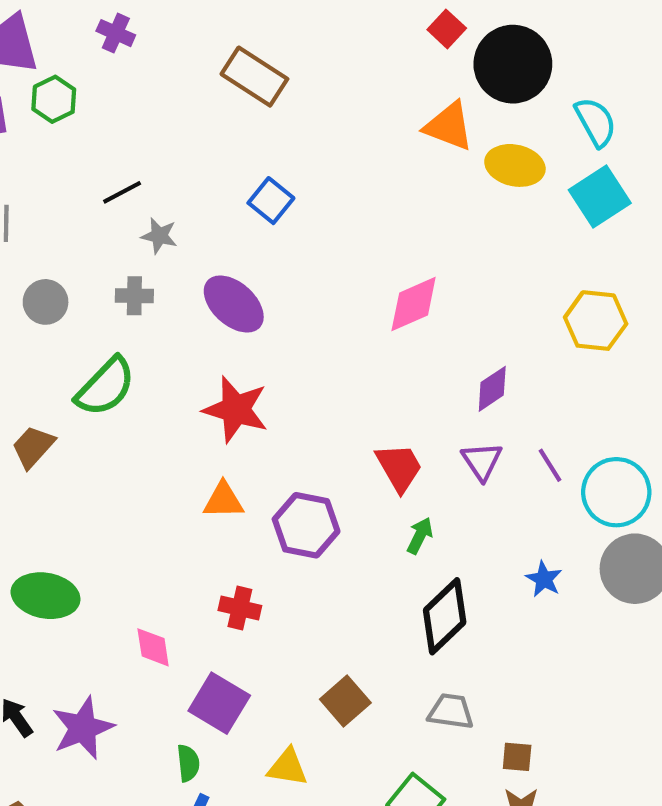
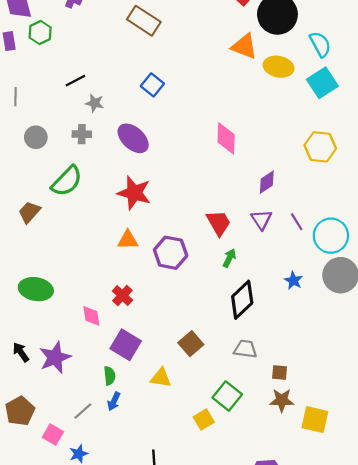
pink diamond: (414, 304) -> (226, 138), turned -64
red cross: (240, 608) -> (122, 296), moved, turned 30

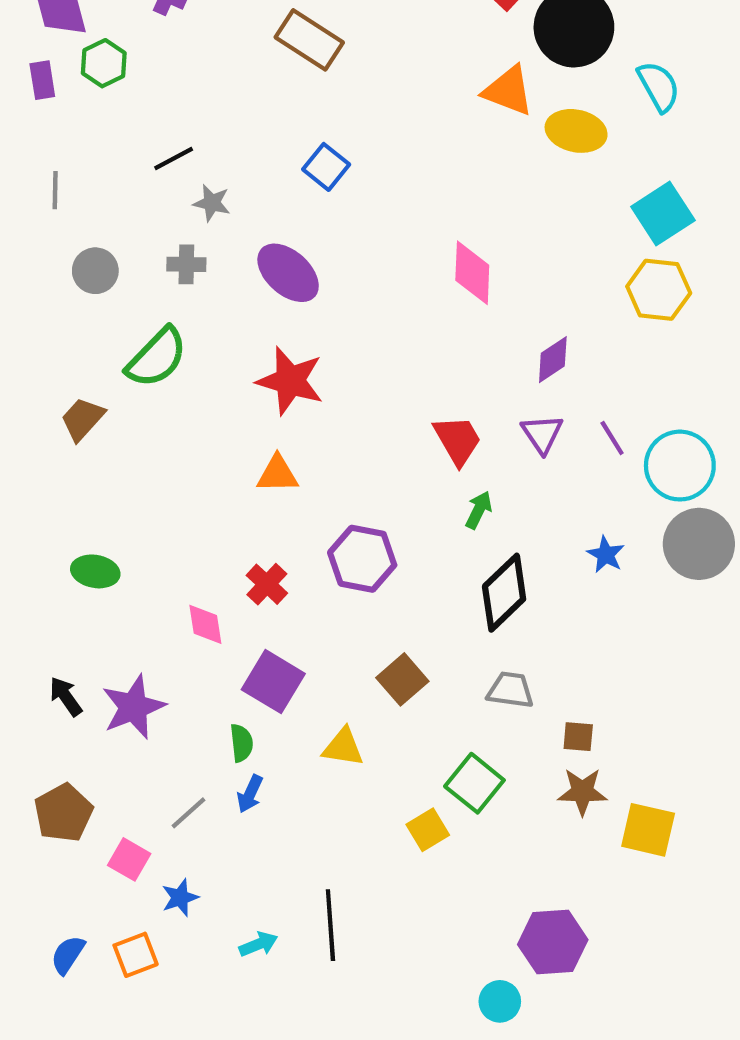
cyan square: (322, 83) -> (663, 214), moved
purple hexagon: (171, 253) -> (362, 559), moved
green ellipse: (36, 289) -> (95, 571), size x0.7

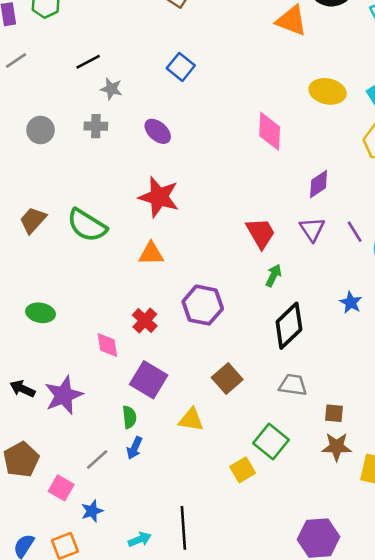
yellow ellipse: (576, 131) -> (328, 91), moved
gray line: (55, 190) -> (16, 61), moved, turned 55
purple ellipse: (288, 273) -> (158, 131), size x0.7
green semicircle: (157, 358) -> (87, 225), moved, turned 78
black arrow: (66, 696) -> (22, 389), turned -30

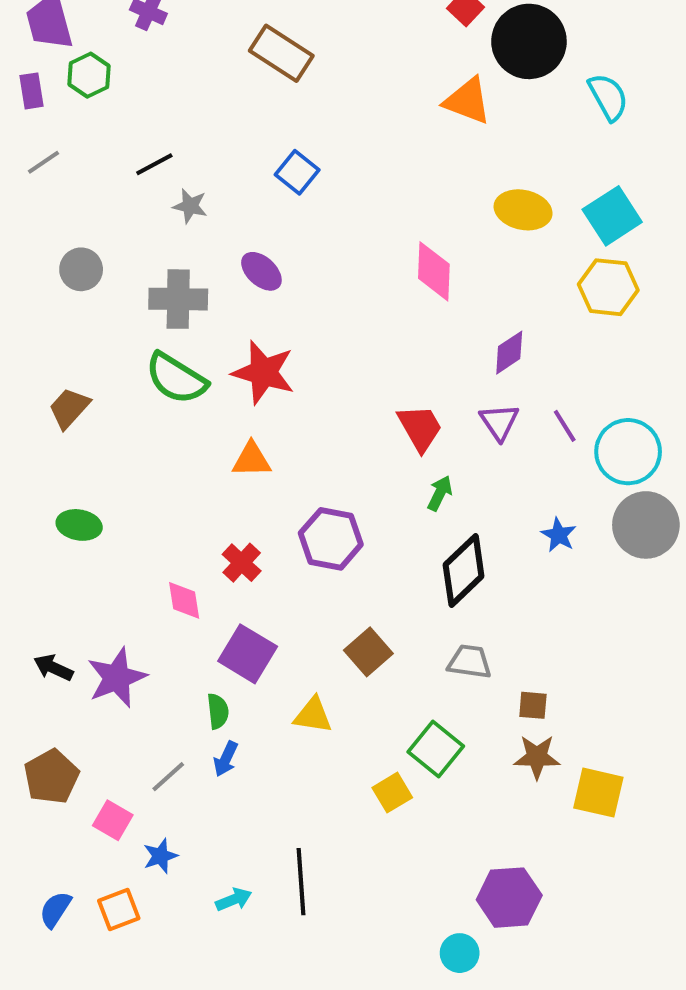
gray cross: (96, 126) -> (178, 299), moved, size x1.6
green semicircle: (87, 225) -> (176, 378), moved
green ellipse: (41, 313) -> (79, 525), moved

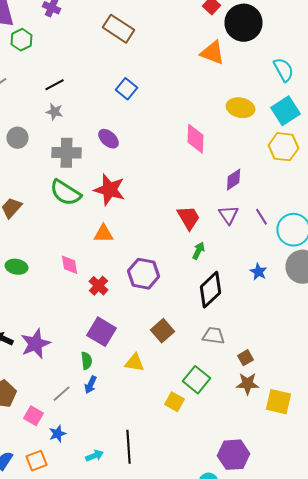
cyan semicircle: (608, 97) -> (284, 70), moved
gray star: (190, 206) -> (54, 112), moved
pink diamond: (184, 600) -> (70, 265), moved
brown square: (533, 705) -> (246, 358), turned -35
yellow square: (392, 793) -> (174, 402), turned -30

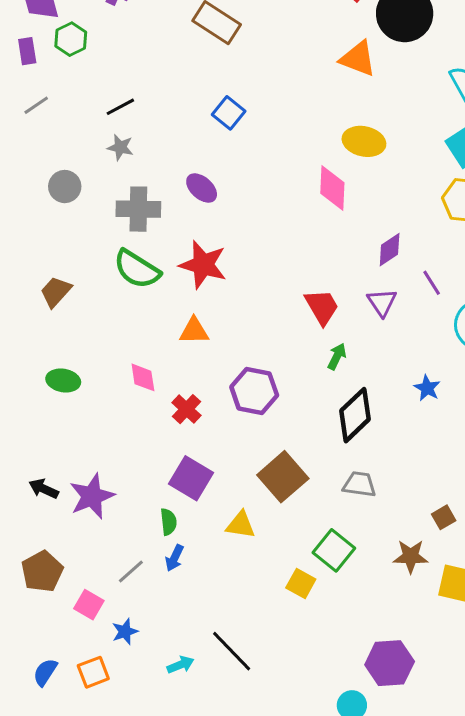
yellow ellipse: (240, 108) -> (364, 141), moved
purple line: (262, 217) -> (432, 283), moved
brown square: (162, 331) -> (283, 477), size x1.4
brown square: (246, 358) -> (444, 517), moved
black line: (128, 447) -> (232, 651), turned -40

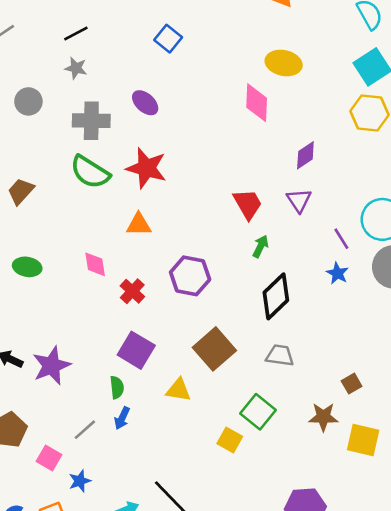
purple line: (432, 283) -> (341, 239), moved

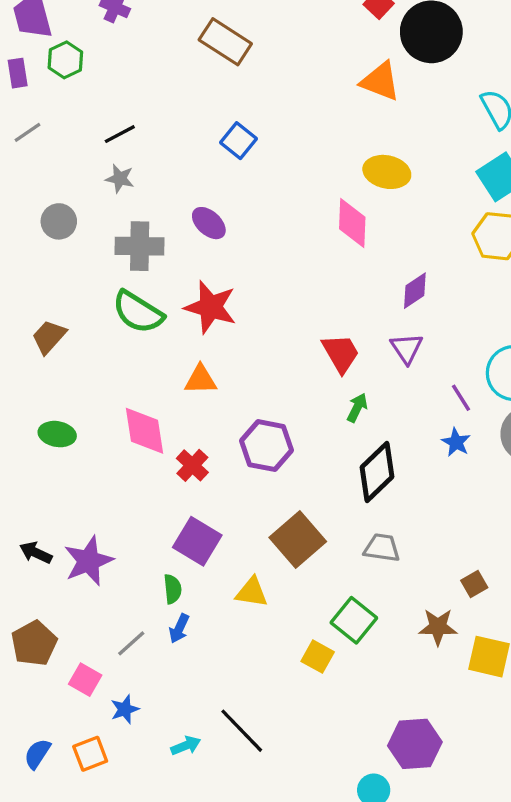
pink diamond: (95, 264) -> (145, 431), size x1.5

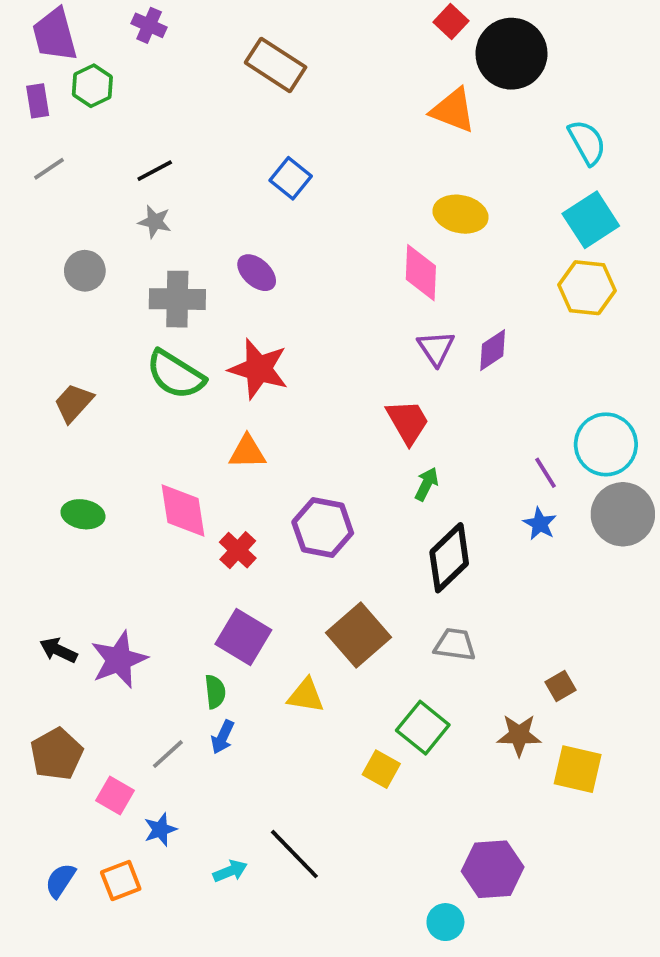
purple triangle: (407, 348) -> (436, 348), moved

